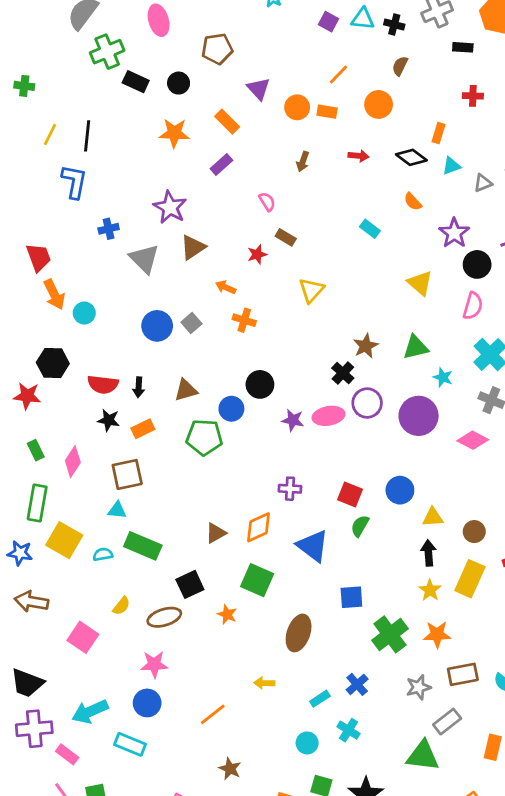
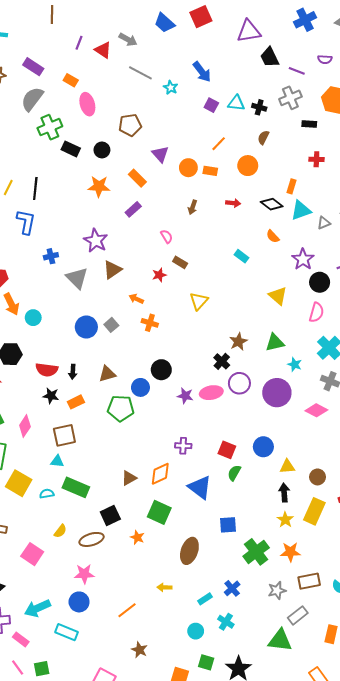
cyan triangle: (451, 166) -> (301, 210), size x1.5

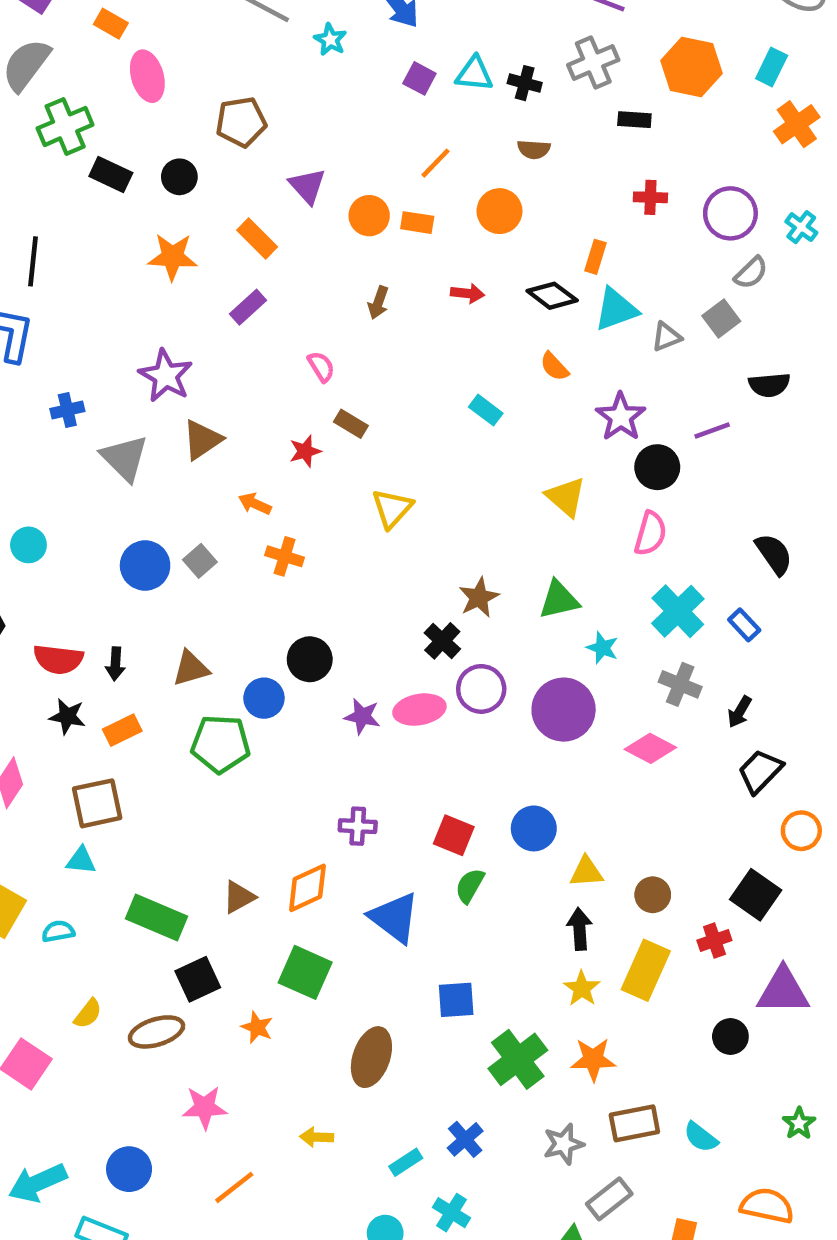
brown semicircle: (263, 137) -> (534, 149), turned -112
green rectangle: (76, 487) -> (157, 918), moved
pink star: (84, 574) -> (205, 1107), moved

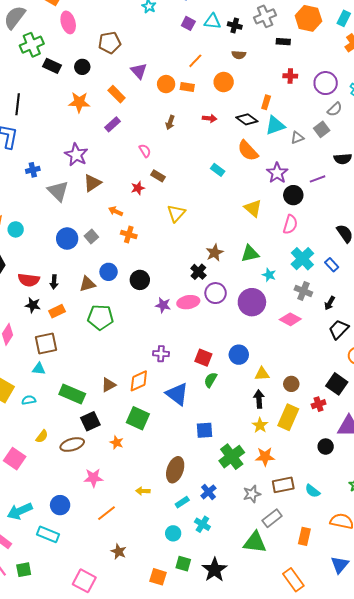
orange semicircle: (554, 367) -> (248, 151), size x1.6
blue circle: (264, 698) -> (109, 272), moved
brown ellipse: (371, 1057) -> (175, 470), moved

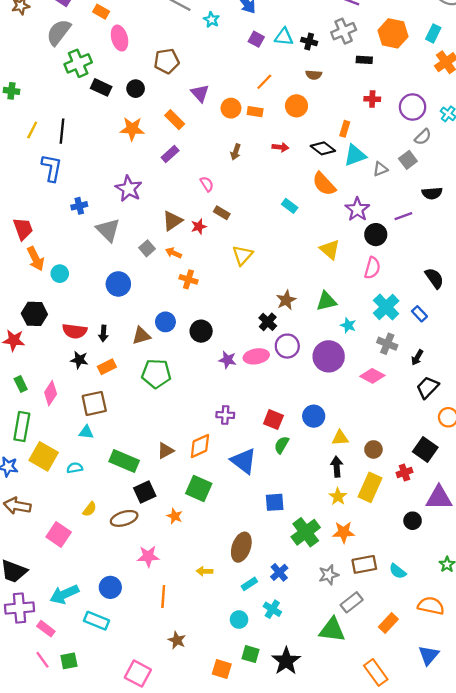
brown triangle: (92, 183) -> (172, 221), moved
gray square: (91, 237) -> (147, 248), moved
orange line: (107, 513) -> (163, 597), turned -48
orange rectangle: (304, 536) -> (388, 623), turned 30

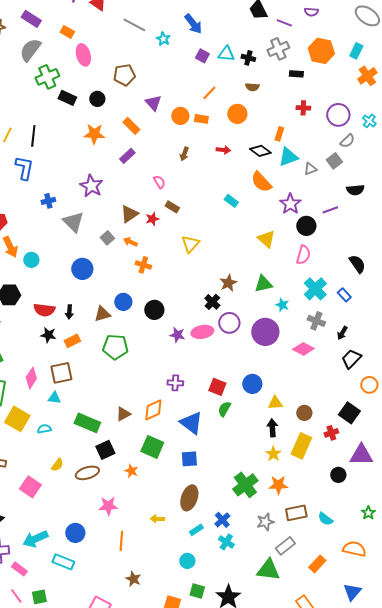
pink diamond: (51, 393) -> (31, 378), moved
blue square: (275, 502) -> (189, 459), moved
cyan cross: (272, 609) -> (226, 542), moved

